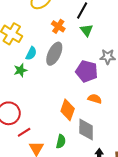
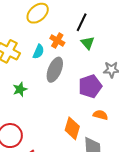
cyan semicircle: (31, 53) -> (38, 52), moved
purple pentagon: (87, 71) -> (90, 86), turned -30

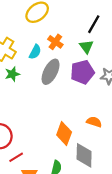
black line: (82, 22) -> (94, 24), moved
purple pentagon: (90, 86) -> (82, 72), moved
green star: (20, 89) -> (12, 74), moved

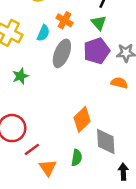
green star: (12, 74) -> (20, 76), moved
orange semicircle: (94, 122) -> (119, 83), moved
orange diamond: (64, 133) -> (82, 119), turned 30

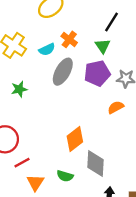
cyan semicircle: (43, 33) -> (47, 49), turned 35
orange semicircle: (119, 83) -> (116, 107), turned -49
green semicircle: (77, 158) -> (65, 176), turned 91

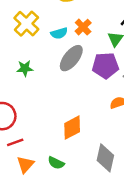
gray diamond: (96, 163) -> (105, 158), moved

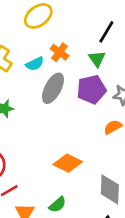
orange diamond: (72, 128) -> (68, 163), turned 65
green semicircle: (56, 163) -> (57, 205), turned -56

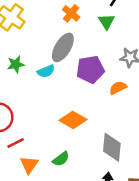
cyan semicircle: (35, 64) -> (46, 71), moved
purple pentagon: (91, 89) -> (90, 69), moved

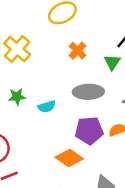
gray ellipse: (63, 47) -> (88, 92), moved, turned 52
purple pentagon: (90, 69) -> (89, 131), moved

